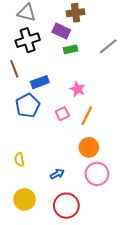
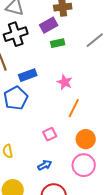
purple rectangle: (61, 31) -> (49, 25), turned -54
pink square: (62, 114) -> (50, 134), moved
orange circle: (89, 147) -> (86, 139), moved

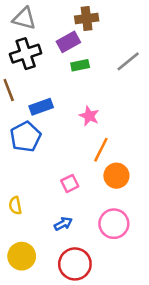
orange circle: (86, 139) -> (116, 176), moved

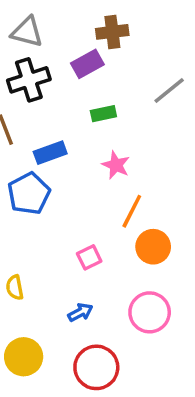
green rectangle: (80, 65) -> (103, 114), moved

